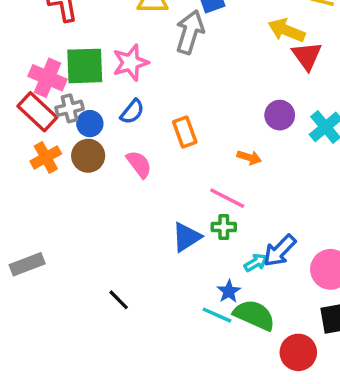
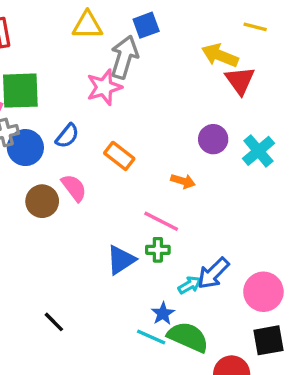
pink star: (131, 63) -> (104, 87), moved
blue circle: (90, 124) -> (25, 148), size x1.4
orange rectangle: (185, 132) -> (119, 156), turned -32
brown circle: (88, 156) -> (42, 201), moved

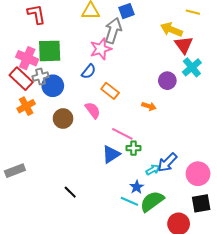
blue semicircle: (67, 136) -> (89, 71), moved
cyan cross: (258, 151) -> (192, 67), moved
pink semicircle: (74, 188) -> (93, 110), moved
pink line: (161, 221) -> (122, 134), moved
green semicircle: (188, 337) -> (152, 201), turned -60

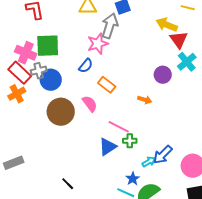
orange cross: (26, 106) -> (17, 94), moved
brown circle: (63, 118) -> (61, 112), size x1.4

